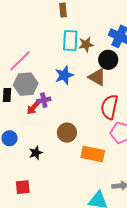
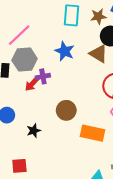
brown star: (86, 44) -> (98, 16), moved
blue star: (64, 75) -> (65, 51), turned -30

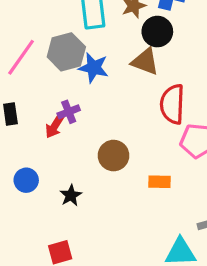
gray hexagon: (25, 59) -> (66, 52), moved
orange rectangle: (92, 133) -> (159, 182), size x0.6

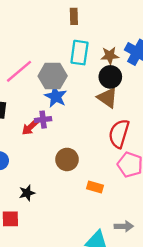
black circle: (157, 32) -> (110, 77), moved
blue star: (94, 68) -> (56, 96), moved
black star: (71, 195) -> (27, 193), moved

